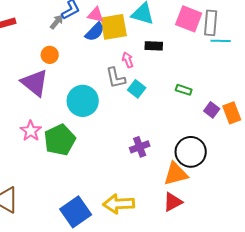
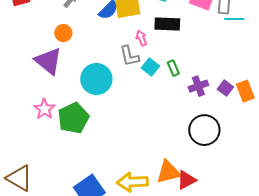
black rectangle: (154, 46) -> (167, 24), size x1.4
green rectangle: (184, 90) -> (173, 68), moved, turned 49
purple cross: (140, 147) -> (198, 86), moved
orange triangle: (176, 174) -> (168, 172), moved

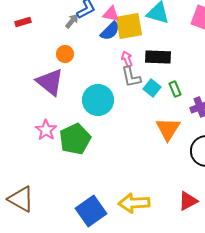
black rectangle: (167, 24) -> (158, 57), moved
pink arrow: (141, 38) -> (127, 59), moved
orange triangle: (168, 172) -> (168, 129), moved, turned -44

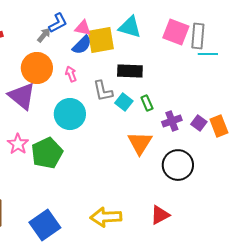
orange circle: (65, 54) -> (37, 68), size x1.8
pink arrow: (127, 59) -> (71, 74), moved
blue square: (91, 211) -> (45, 225), moved

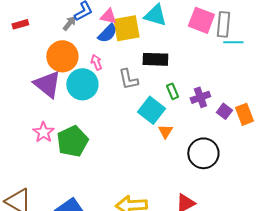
cyan square: (124, 102) -> (151, 110), moved, size x1.5
cyan circle: (70, 114) -> (82, 84), moved
purple cross: (172, 121) -> (200, 97), moved
orange triangle: (140, 143) -> (165, 131), size x0.6

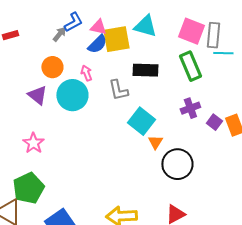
orange circle: (62, 56) -> (52, 67), size x0.7
purple triangle: (47, 84) -> (37, 95), size x0.7
green rectangle: (172, 91) -> (190, 66), moved, size x1.8
green pentagon: (72, 141) -> (28, 188), moved
black circle: (203, 153) -> (177, 164), moved

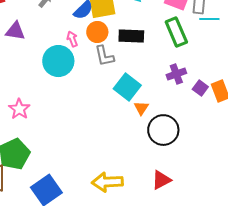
orange circle: (52, 67) -> (97, 32), moved
purple triangle: (37, 95) -> (15, 31), moved, turned -30

